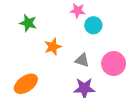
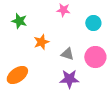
cyan circle: (93, 25) -> (93, 23), moved

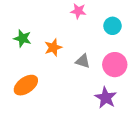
green star: (19, 21) -> (22, 38), moved
purple star: (69, 79) -> (106, 98), moved, turned 30

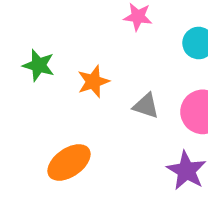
orange ellipse: (26, 85) -> (69, 162), moved

